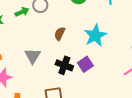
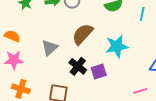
brown semicircle: (60, 34) -> (83, 34), size x1.6

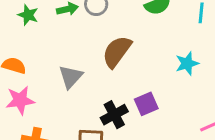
cyan star: (117, 46) -> (187, 63), moved, size x0.7
black cross: (78, 66) -> (114, 115), moved, turned 30

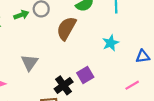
brown semicircle: (117, 52) -> (66, 28), moved

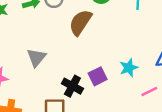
cyan star: (111, 43) -> (129, 68), moved
black cross: (64, 85) -> (72, 86), turned -30

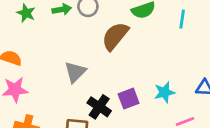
gray triangle: (36, 58) -> (75, 72), moved

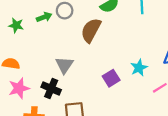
black cross: (99, 107) -> (51, 88), moved

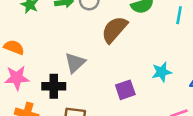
cyan star: (139, 68) -> (162, 72), moved
black cross: (51, 88) -> (54, 86), turned -36

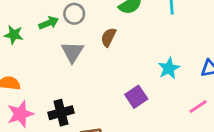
brown semicircle: (114, 30) -> (108, 37), size x0.6
gray triangle: (75, 63) -> (72, 52), moved

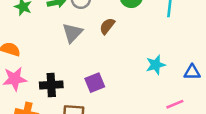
purple square: (136, 97) -> (95, 83), moved

